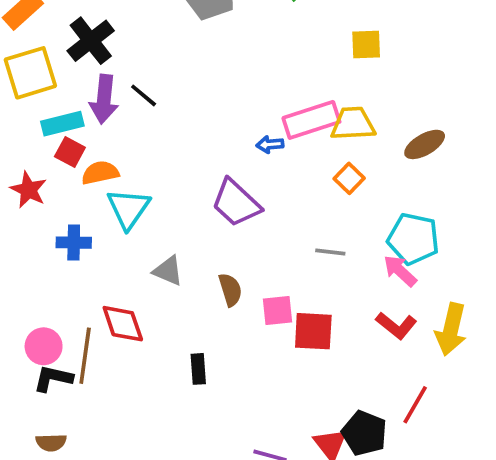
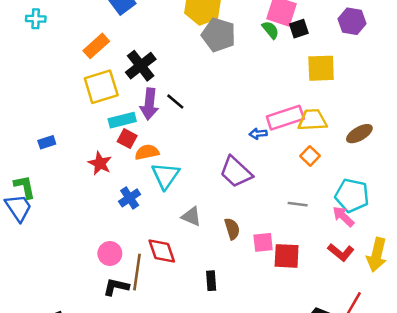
yellow square: (366, 44) -> (321, 68), size x1.4
blue cross: (74, 243) -> (130, 198), turned -35
pink circle: (44, 346) -> (110, 253), moved

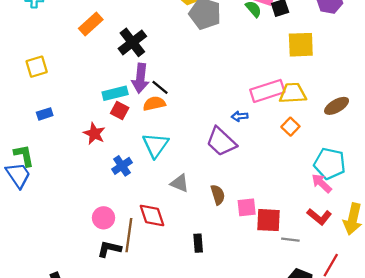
yellow square: (101, 87) -> (37, 67), moved, size x0.7
black line: (175, 102) -> (160, 87), moved
blue arrow: (258, 134) -> (240, 116), moved
orange semicircle: (147, 152) -> (154, 104), moved
gray line: (298, 204) -> (290, 240), moved

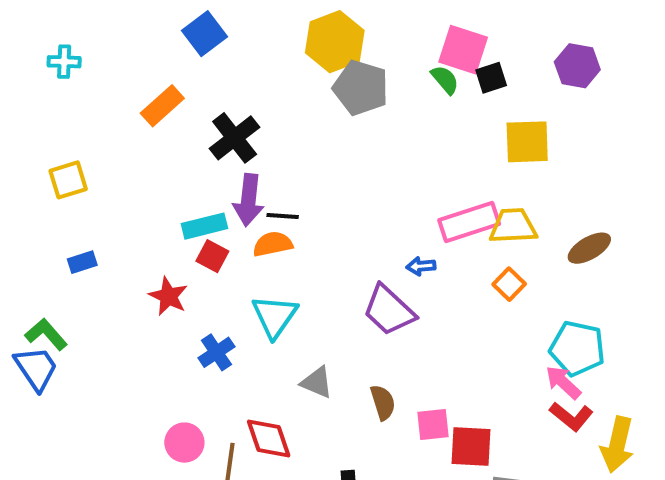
black line: (160, 87) -> (283, 216), turned -36
green L-shape: (24, 155) -> (46, 334), turned -30
red L-shape: (319, 217) -> (571, 416), moved

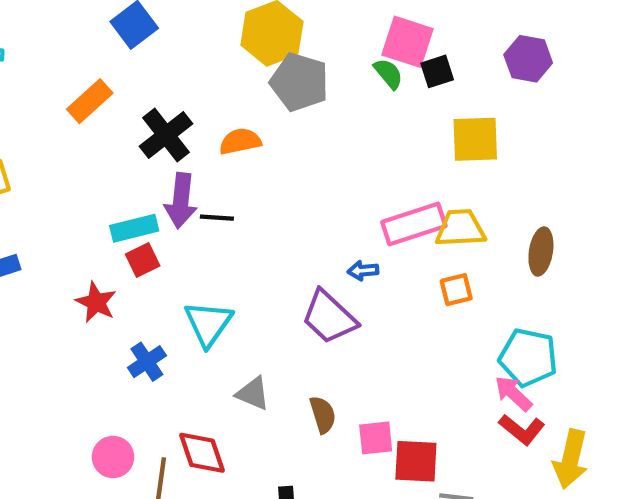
orange semicircle: (273, 244) -> (240, 141), moved
brown ellipse: (589, 248) -> (541, 252), turned -51
red square: (212, 256) -> (143, 260), turned 36
orange square: (509, 284) -> (456, 290), turned 32

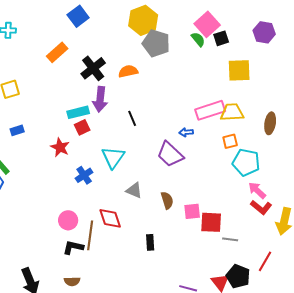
pink square: (407, 42) -> (207, 24), turned 30
black line: (217, 218) -> (132, 118), moved, turned 63
cyan pentagon: (528, 357) -> (246, 162), moved

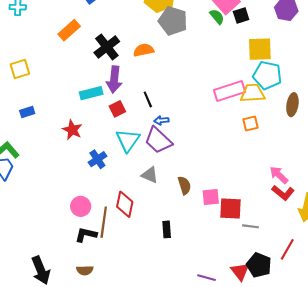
red square: (82, 127) -> (117, 109), moved
blue arrow: (186, 132) -> (161, 120), moved
purple trapezoid: (170, 154) -> (158, 140), moved
cyan pentagon: (246, 162) -> (267, 75), moved
red diamond: (110, 218) -> (125, 204), turned 30

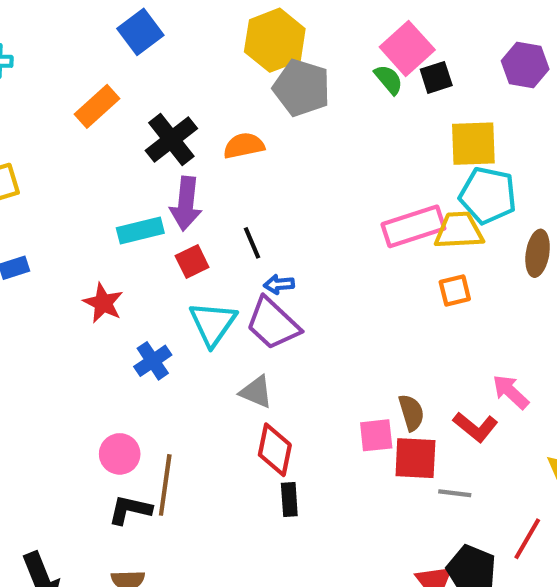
brown semicircle: (184, 185) -> (411, 413), moved
red L-shape: (283, 193) -> (475, 427), moved
red diamond: (125, 204) -> (275, 450), moved

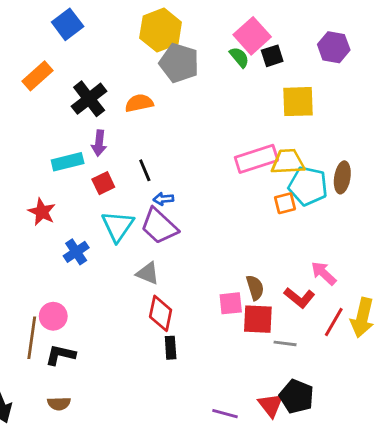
cyan pentagon: (488, 195) -> (308, 186), moved
purple arrow: (186, 204) -> (99, 143), size x0.7
brown line: (165, 485) -> (32, 338), moved
red line: (527, 539) -> (334, 322), moved

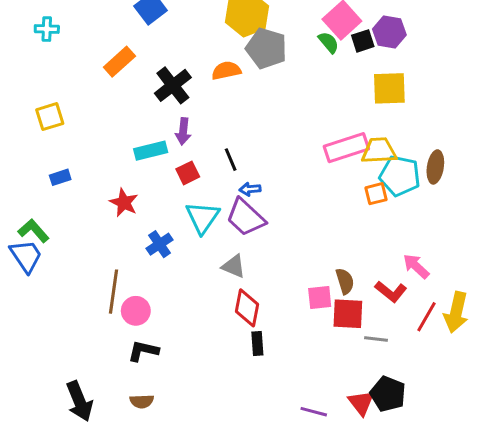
purple hexagon: (334, 47) -> (389, 32), moved
orange semicircle: (139, 103) -> (226, 71), moved
brown line: (32, 338) -> (114, 292), moved

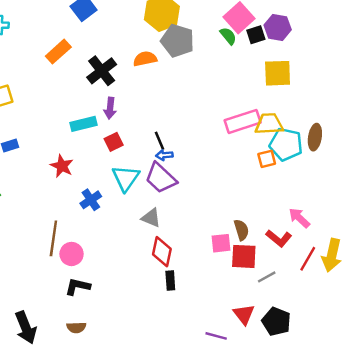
black line: (231, 160) -> (159, 141), moved
gray line: (376, 339) -> (267, 277), turned -36
red triangle: (361, 403) -> (244, 314), moved

